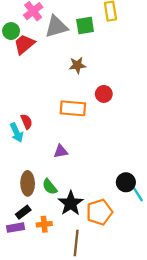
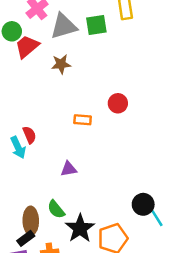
brown star: (77, 65) -> (61, 64), moved
orange rectangle: (73, 108) -> (83, 120), size x0.6
brown ellipse: (28, 183) -> (31, 221), moved

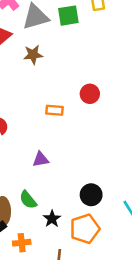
black circle: (143, 204) -> (91, 195), moved
black star: (80, 228) -> (52, 219), size x0.6

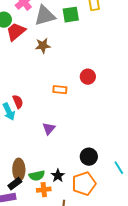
purple triangle: (41, 159) -> (49, 129), turned -40
green semicircle: (28, 200) -> (37, 176), moved, turned -63
orange cross: (22, 243) -> (44, 190), moved

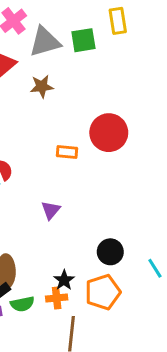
red circle: (88, 77) -> (109, 133), size x1.6
green semicircle: (37, 176) -> (22, 304), moved
orange cross: (44, 190) -> (57, 298), moved

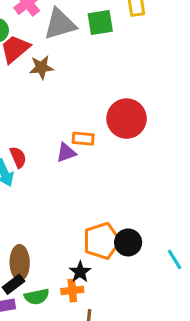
brown star: (42, 86) -> (41, 67), moved
purple triangle: (51, 210) -> (66, 153), moved, turned 30
orange pentagon: (103, 292) -> (102, 241), moved

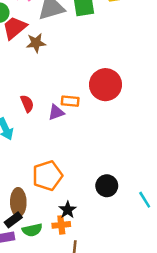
red semicircle: (18, 157) -> (27, 104), moved
orange pentagon: (102, 241) -> (47, 176), moved

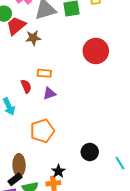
red circle: (106, 85) -> (96, 51), moved
orange rectangle: (70, 101) -> (44, 73), moved
orange pentagon: (47, 176) -> (42, 131), moved

